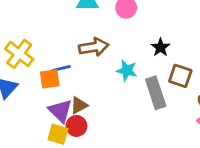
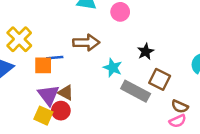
gray rectangle: (156, 93) -> (136, 91), turned -52
brown triangle: (79, 105) -> (66, 93), turned 49

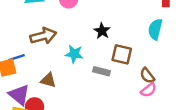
gray rectangle: (136, 91) -> (101, 71), size x0.6
brown triangle: (66, 93) -> (48, 80), moved
brown semicircle: (180, 106) -> (147, 76), turned 42

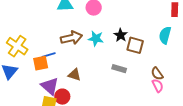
cyan star: (74, 54) -> (96, 39), moved
brown square: (122, 54) -> (135, 45), moved
pink semicircle: (148, 90) -> (158, 86), turned -80

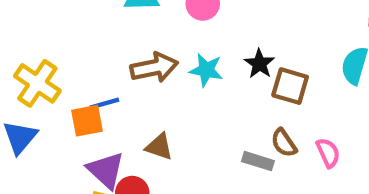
gray rectangle: (119, 69) -> (258, 161), moved
brown semicircle: (157, 74) -> (284, 143), moved
pink semicircle: (158, 86) -> (328, 153), moved

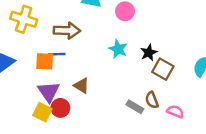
brown arrow: (154, 67) -> (67, 31), moved
yellow cross: (37, 83) -> (24, 19), moved, turned -30
pink semicircle: (328, 153) -> (175, 112), turned -56

